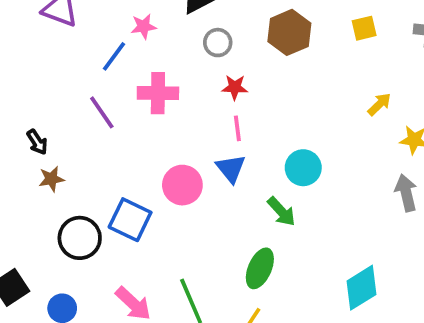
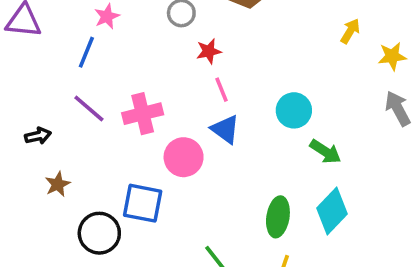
pink cross: (158, 93) -> (143, 114), moved
black arrow: (37, 142) -> (38, 136), moved, turned -55
green arrow: (281, 212) -> (325, 152), moved
cyan diamond: (362, 288) -> (332, 211), moved

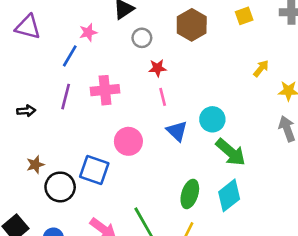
purple line: (89, 109) -> (66, 97), turned 55
pink cross: (143, 114) -> (105, 90), moved
blue triangle: (225, 129) -> (177, 131), moved
green arrow: (325, 152) -> (231, 152), size x1.4
brown star: (58, 184) -> (35, 165), moved

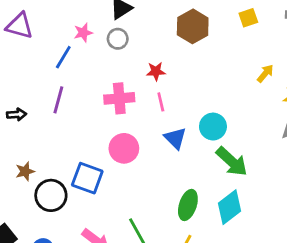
gray circle: (142, 38) -> (118, 39), moved
pink cross: (105, 90) -> (119, 98), moved

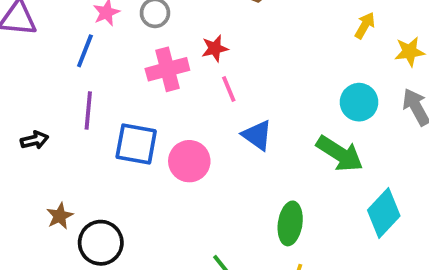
pink cross: (119, 98) -> (167, 69), moved
cyan circle: (213, 127) -> (359, 102), moved
blue square: (87, 178) -> (136, 144), moved
cyan diamond: (229, 207) -> (384, 213), moved

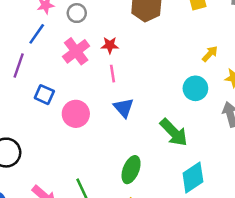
blue line: (85, 51) -> (37, 34), moved
pink cross: (167, 69) -> (76, 51), turned -36
cyan circle: (359, 102) -> (195, 88), moved
blue square: (136, 144) -> (44, 95), size x0.7

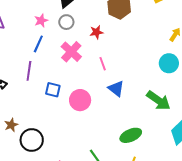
red star: (110, 45) -> (96, 32), moved
green ellipse: (131, 170) -> (131, 135), turned 55

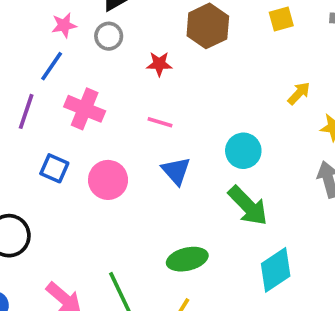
pink cross: (71, 52) -> (85, 109), moved, turned -30
cyan circle: (169, 63) -> (243, 151), moved
pink line: (103, 64) -> (160, 122), turned -64
blue square: (53, 90) -> (54, 168), moved

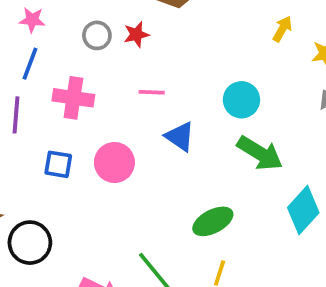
pink star: (64, 25) -> (32, 20), turned 30
gray circle: (109, 36) -> (97, 35), moved

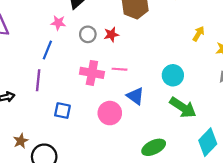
pink star: (32, 20) -> (58, 23), moved
pink cross: (73, 98) -> (92, 73), moved
pink circle: (114, 162) -> (110, 113), moved

